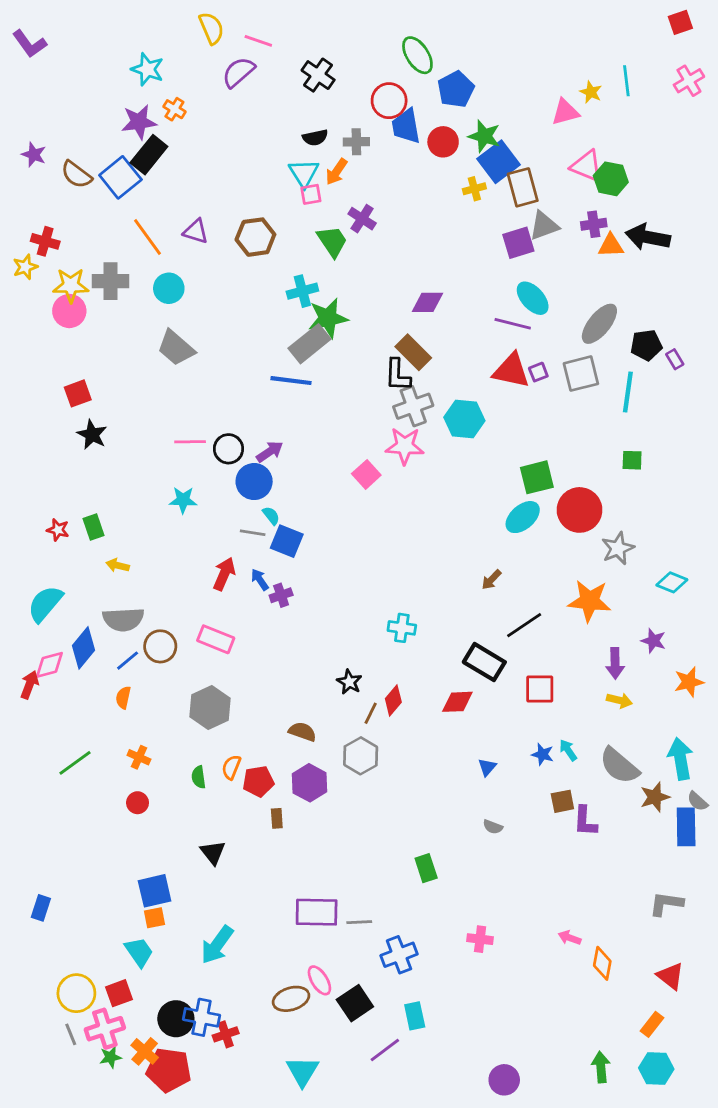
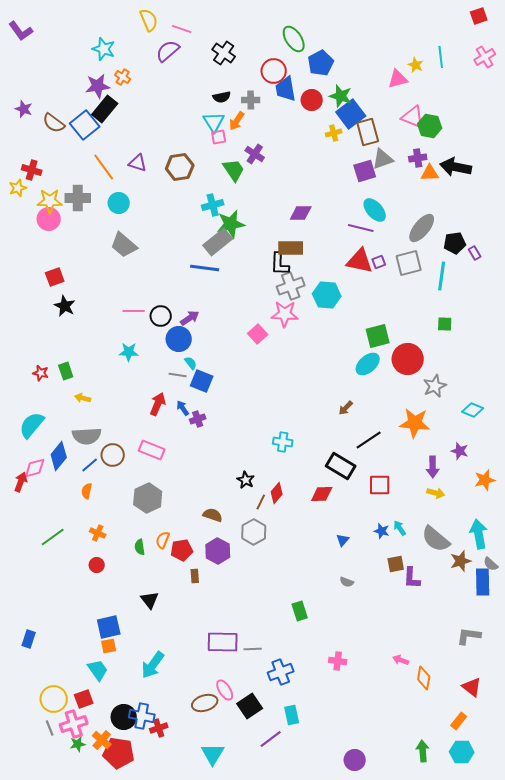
brown rectangle: (413, 352) -> (291, 248), turned -45

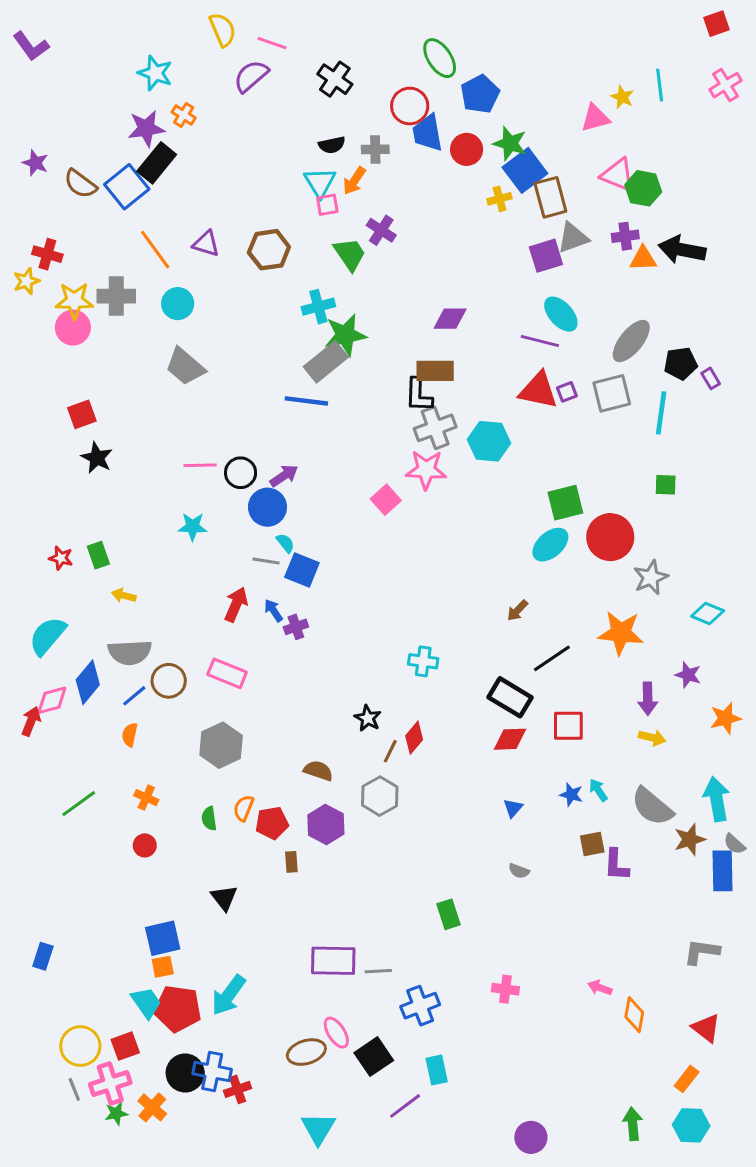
red diamond: (322, 494) -> (510, 739), moved
red pentagon: (119, 753) -> (178, 1009), moved

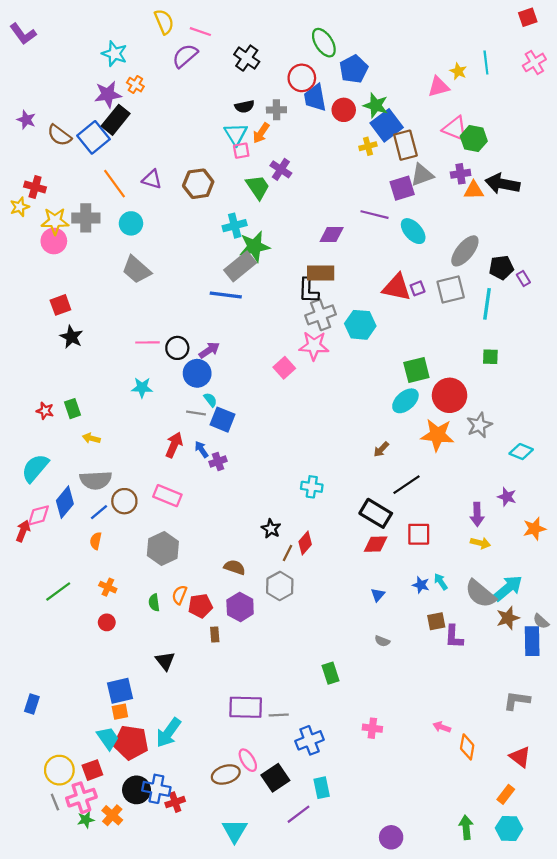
purple line: (540, 341) -> (375, 215), moved
orange star: (621, 633) -> (437, 435), moved
cyan arrow: (717, 799) -> (508, 588), moved, turned 60

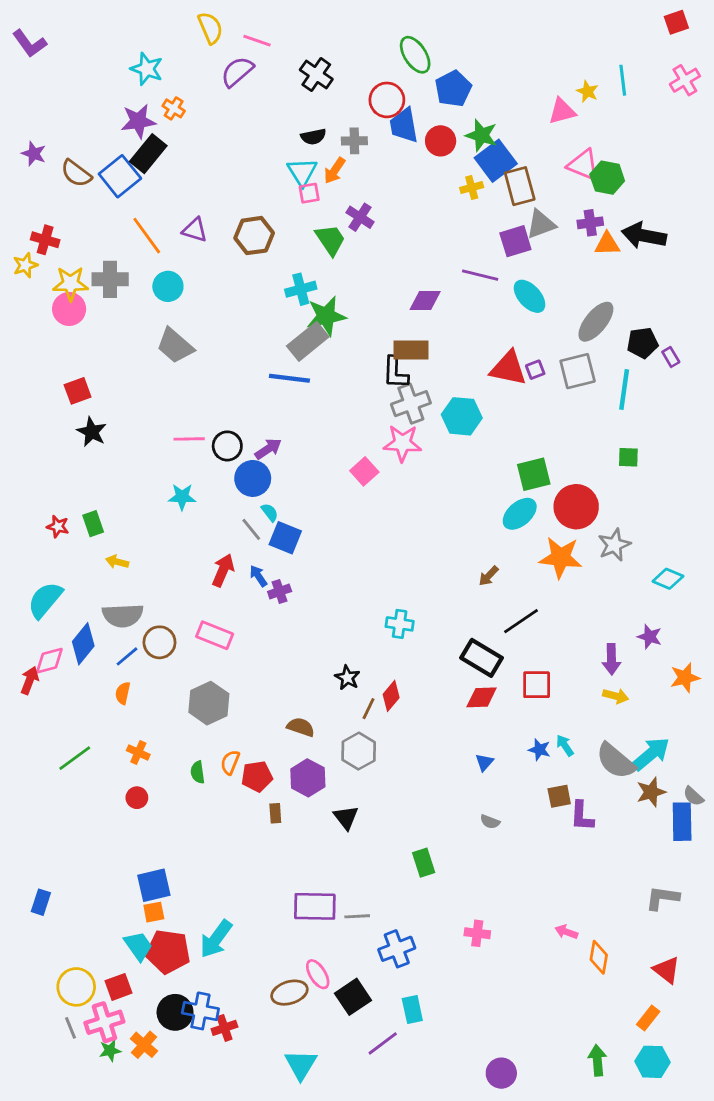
gray line: (196, 413) -> (251, 529), turned 42
black triangle: (165, 661) -> (346, 817), moved

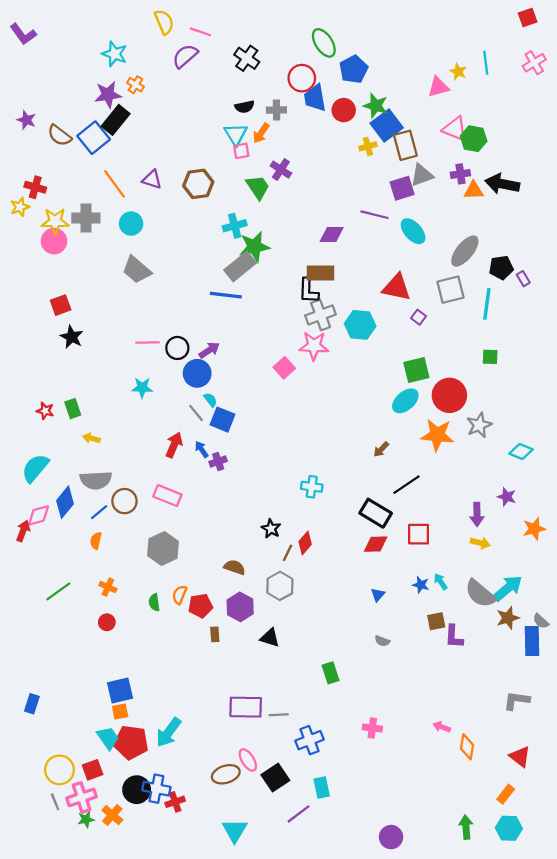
purple square: (535, 370) -> (419, 317), moved, turned -32
black triangle: (346, 817) -> (270, 638), turned -35

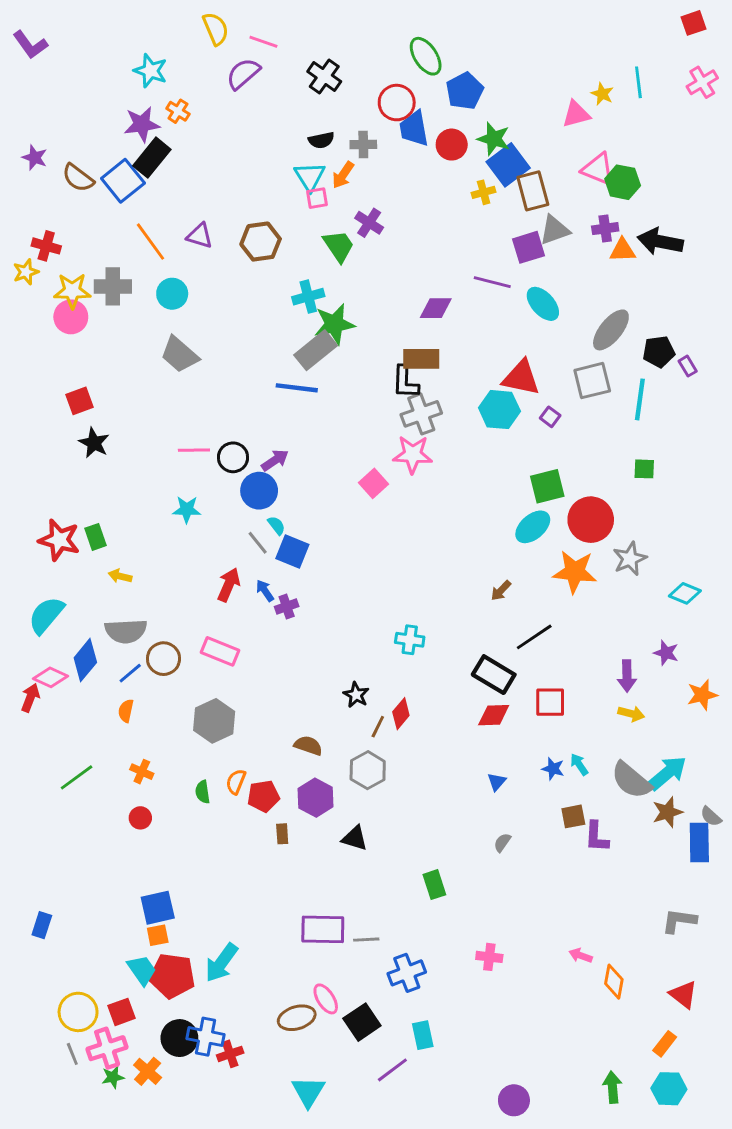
cyan hexagon: (360, 325) -> (499, 410), moved
red star: (45, 411) -> (59, 540), size x1.8
pink diamond: (39, 515) -> (51, 677), turned 40
gray semicircle: (382, 641) -> (502, 843), turned 104

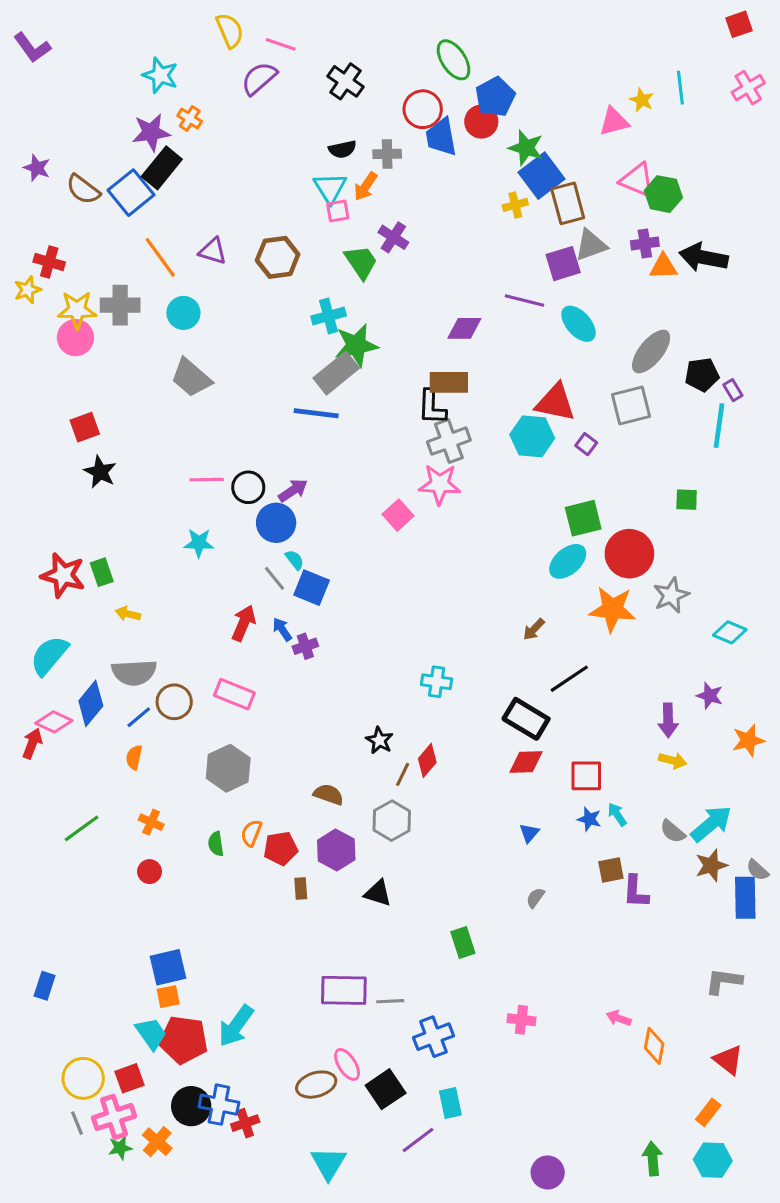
red circle: (452, 145) -> (481, 122), moved
cyan line: (640, 399) -> (719, 426), moved
red square: (550, 702) -> (586, 776), moved
gray semicircle: (631, 780) -> (673, 831), size x0.6

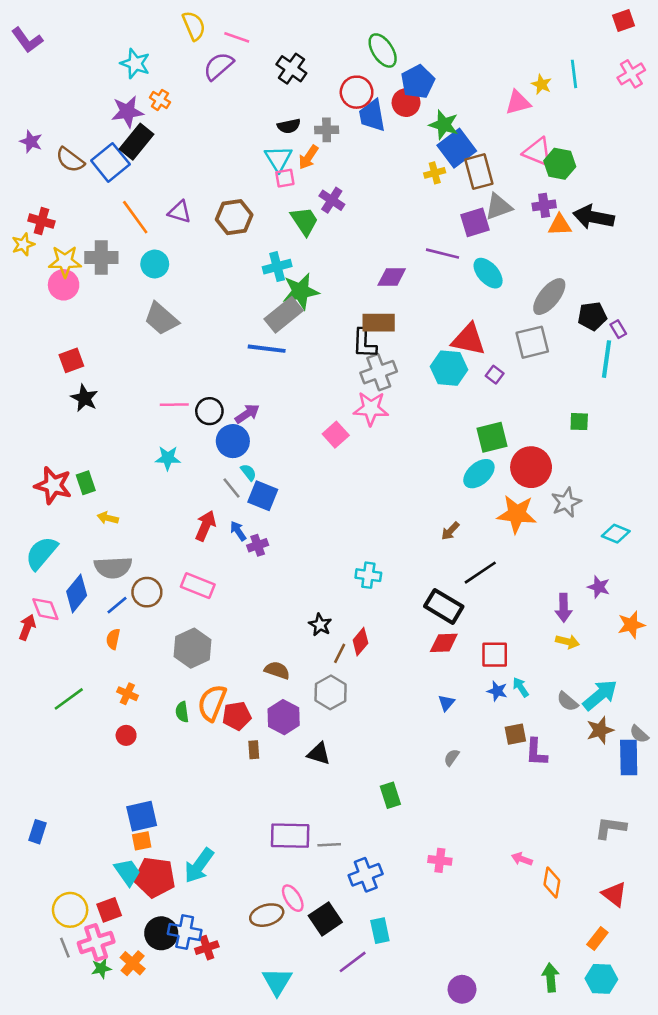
pink diamond: (54, 722) -> (45, 609), turned 44
orange semicircle: (251, 833) -> (212, 703), size x1.6

